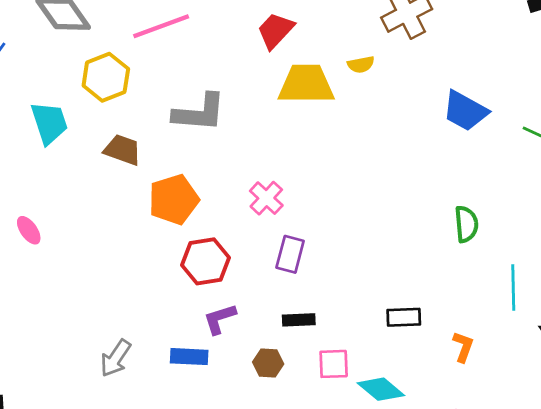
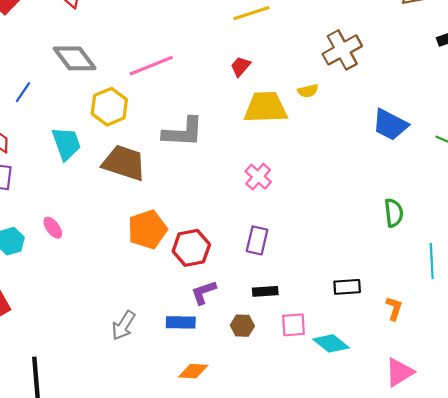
red trapezoid: (275, 31) -> (240, 66), size x0.7
brown trapezoid: (123, 150) -> (124, 163), size x1.5
pink cross: (266, 198) -> (258, 177), moved
orange pentagon: (174, 200) -> (147, 229), moved

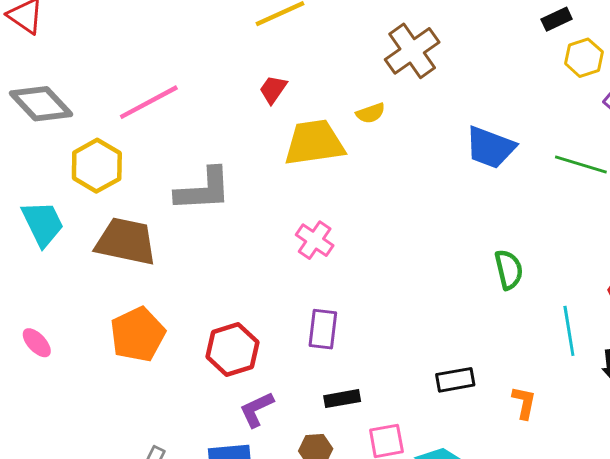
orange pentagon: (147, 229) -> (138, 334), moved

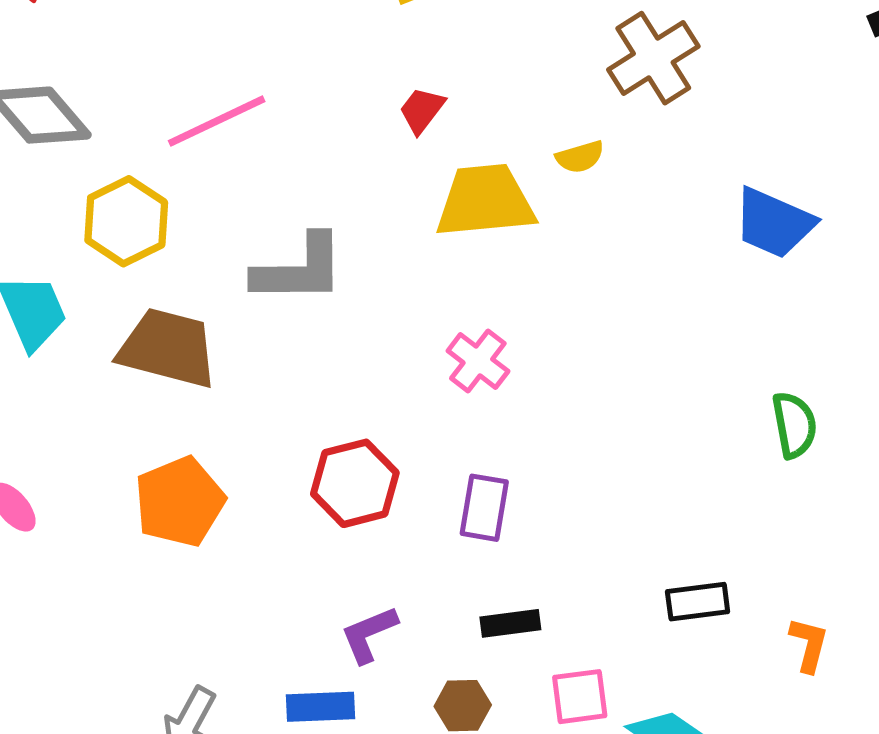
red hexagon: (232, 349) -> (355, 483), moved

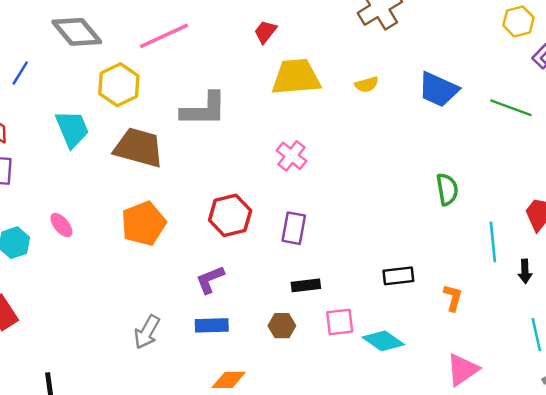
yellow semicircle: (580, 157) -> (367, 84), moved
purple L-shape: (369, 634) -> (210, 280), moved

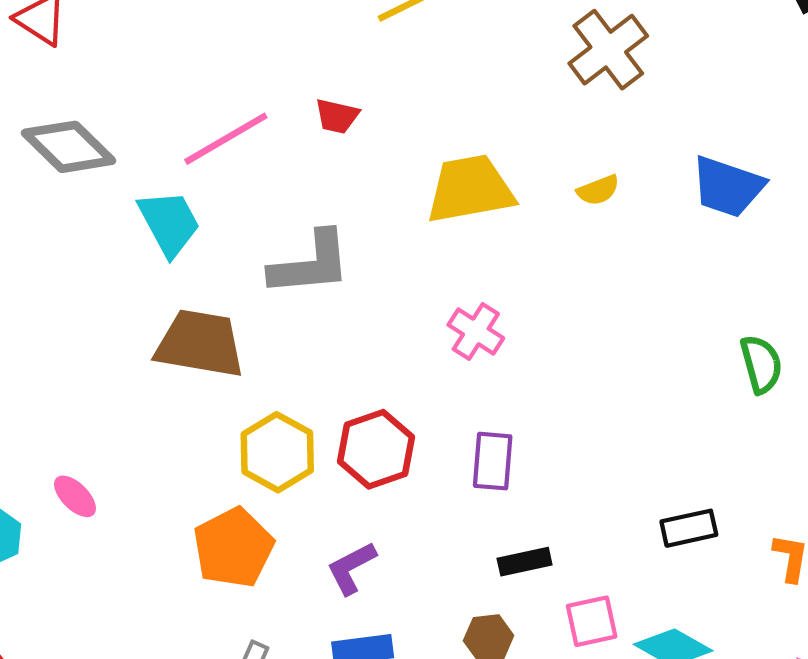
red trapezoid: (265, 32) -> (337, 116), moved, turned -110
yellow hexagon: (119, 85) -> (277, 452), moved
cyan trapezoid: (72, 129) -> (169, 223), moved
orange pentagon: (144, 223) -> (233, 548), moved

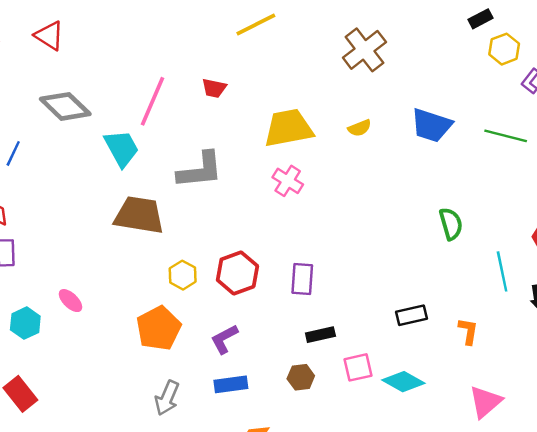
pink line: (226, 139) -> (153, 101), turned -36
pink cross: (476, 331) -> (288, 181), moved
yellow hexagon: (277, 452) -> (183, 275), size x0.7

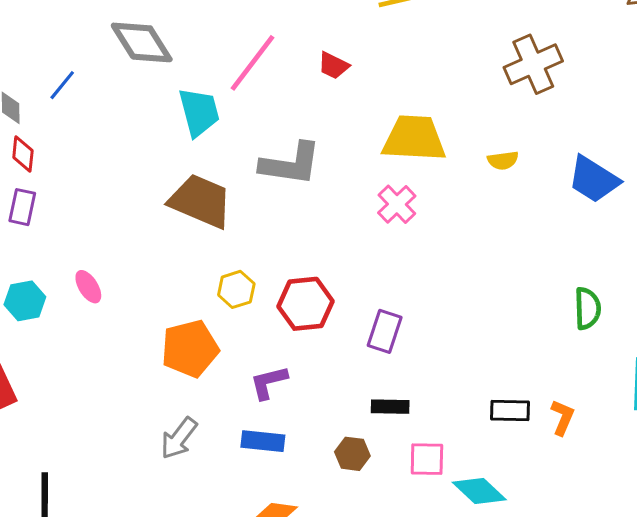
orange L-shape: (468, 331) -> (563, 417), moved

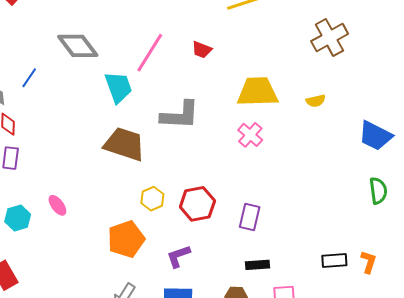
blue trapezoid: (594, 179) -> (375, 136), moved

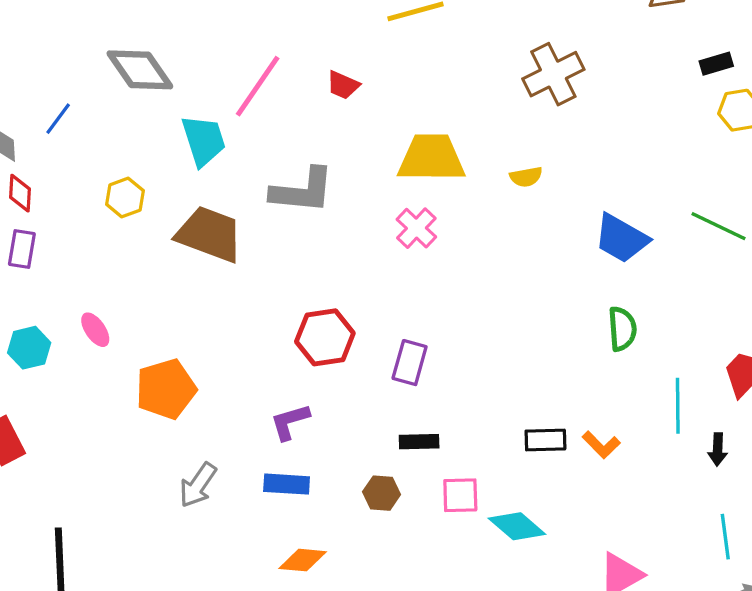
yellow hexagon: (152, 199) -> (125, 198), moved
orange pentagon: (126, 239) -> (166, 389), moved
orange L-shape: (368, 262) -> (601, 445), turned 115

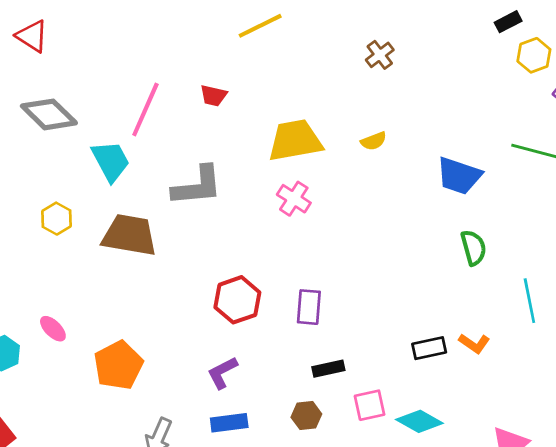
brown cross: (553, 74) -> (380, 55), size x0.6

